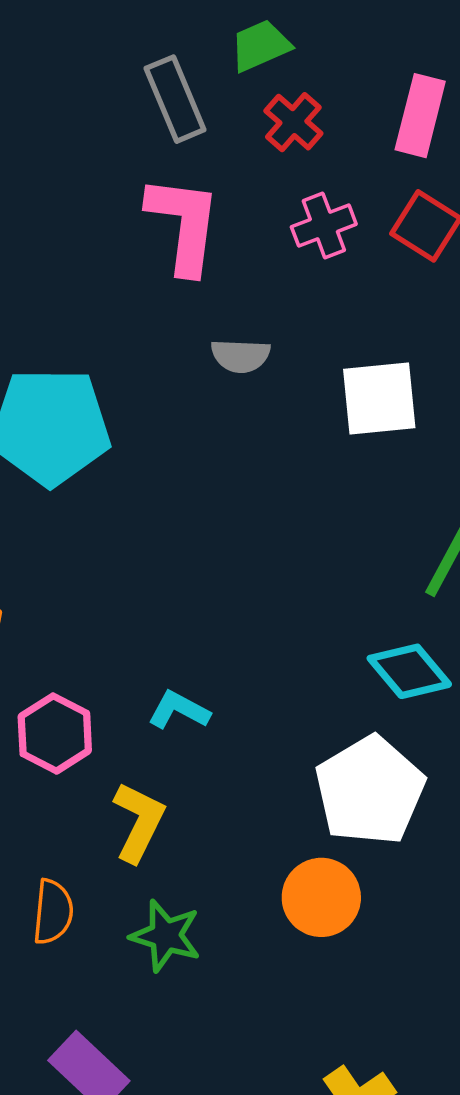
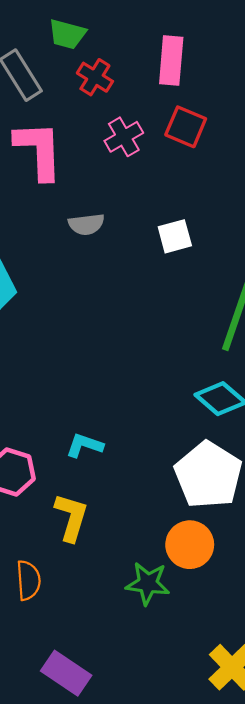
green trapezoid: (260, 46) -> (67, 34), turned -132
white square: (379, 399) -> (175, 236), size x0.7
green star: (166, 936) -> (148, 583), moved

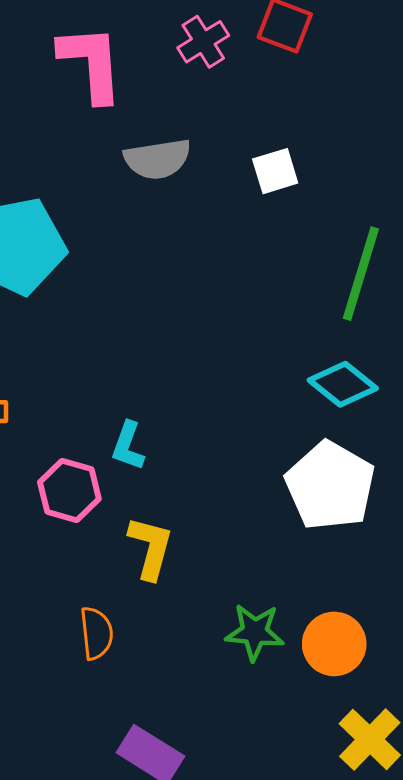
gray semicircle: (86, 224) -> (158, 159), size x1.4
cyan L-shape: (85, 445) -> (128, 446), moved, turned -87
orange circle: (190, 545) -> (334, 644), moved

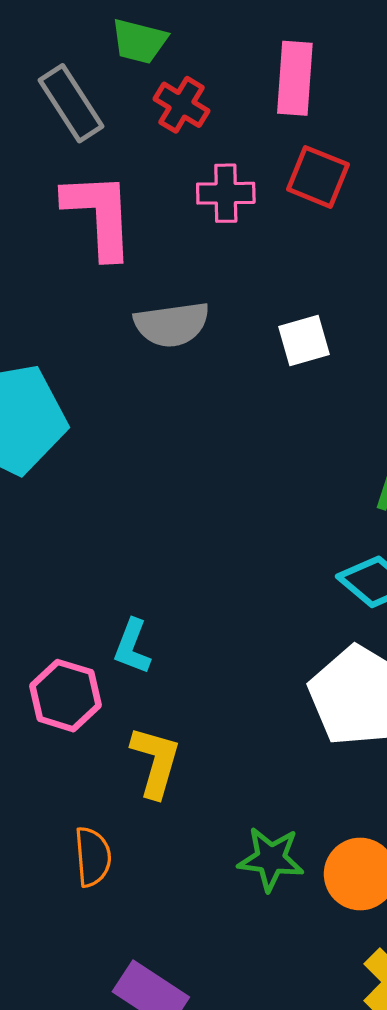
pink cross: (203, 42) -> (226, 193), turned 30

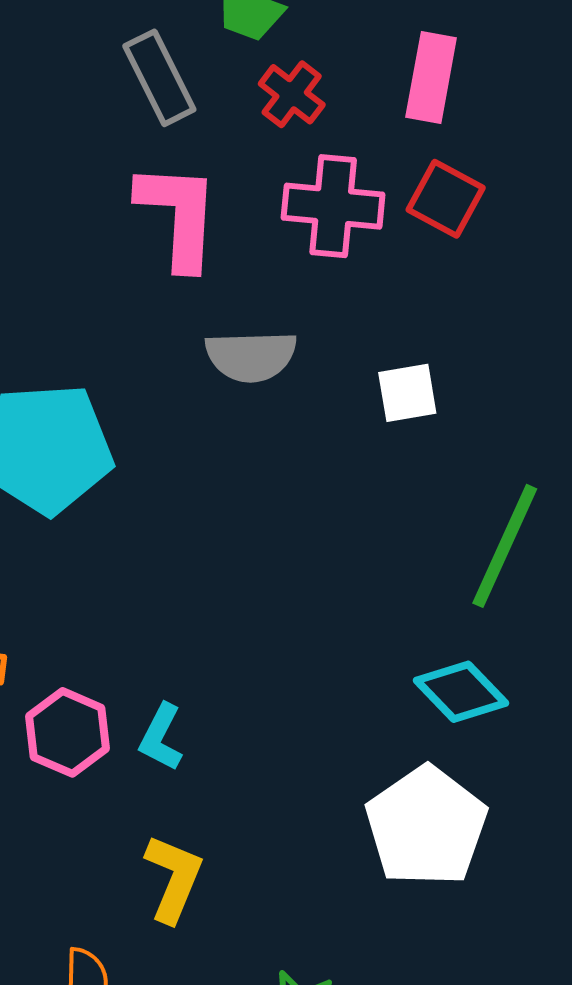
pink cross: (226, 193) -> (333, 206), size x1.4
pink hexagon: (65, 696) -> (68, 732), moved

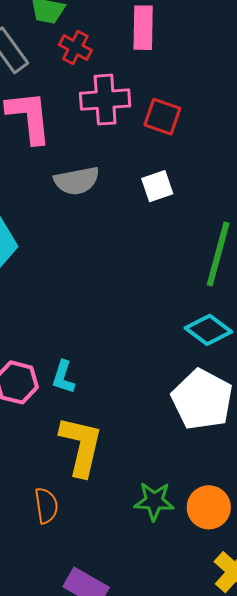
red square: (446, 199) -> (162, 117), moved
yellow L-shape: (174, 878) -> (81, 446), size x1.4

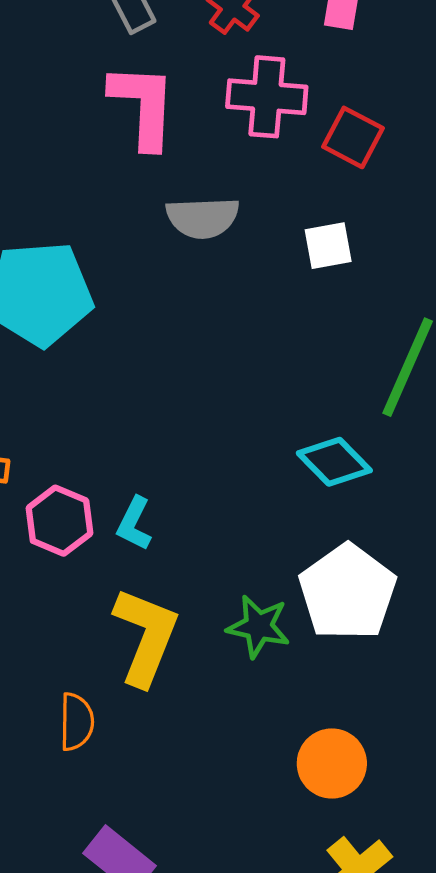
cyan diamond: (208, 330) -> (334, 462), moved
green star: (154, 501) -> (258, 626), moved

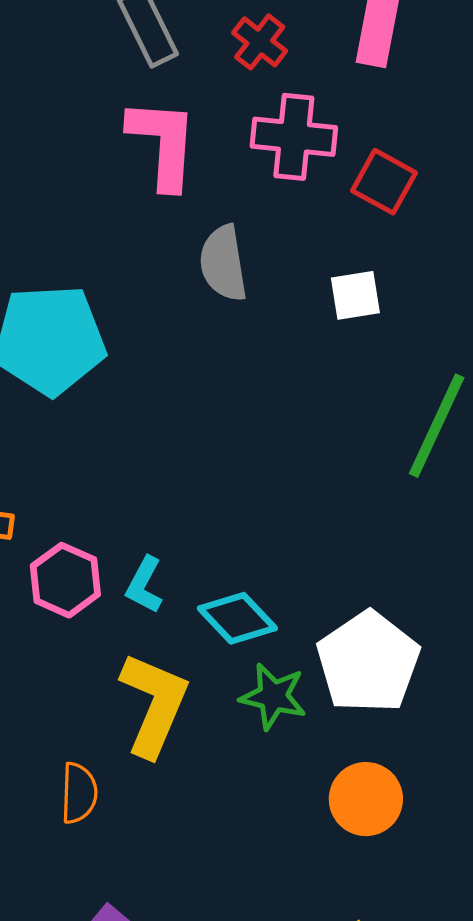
gray semicircle: (203, 218) -> (223, 263), turned 82
cyan diamond: (334, 462) -> (237, 618), moved
orange circle: (332, 764) -> (366, 799), moved

